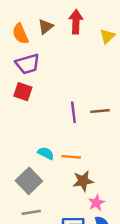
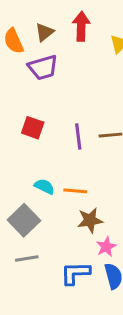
purple trapezoid: (28, 64) -> (43, 67), moved
red square: (23, 92) -> (33, 128), moved

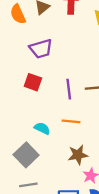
purple trapezoid: (43, 67) -> (41, 49), moved
orange line: (75, 191) -> (71, 121), moved

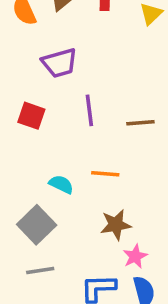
red square: (33, 82) -> (31, 116), moved
purple line: (69, 89) -> (89, 110), moved

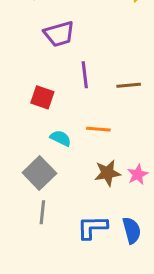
red square: (31, 116) -> (42, 97), moved
pink star: (135, 256) -> (138, 174), moved
gray line: (40, 270) -> (42, 212), turned -75

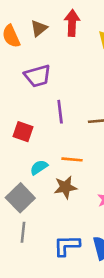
cyan semicircle: (61, 138) -> (39, 167), turned -60
brown star: (107, 173) -> (65, 187), moved

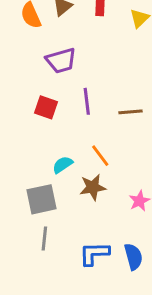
red square: (23, 132) -> (46, 107), moved
orange line: (72, 159) -> (100, 156), turned 48
gray square: (20, 198) -> (41, 199), turned 32

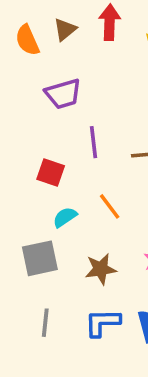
red square: (46, 107) -> (51, 172), moved
brown star: (93, 187) -> (101, 269), moved
gray line: (44, 239) -> (45, 323), moved

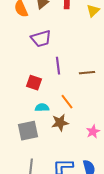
cyan semicircle: (65, 217) -> (42, 108), turned 32
brown star: (101, 269) -> (60, 123), moved

